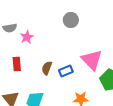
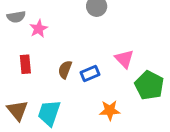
pink triangle: (92, 60) -> (124, 59), size x0.7

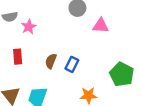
pink triangle: (124, 59) -> (101, 26), moved, turned -42
blue rectangle: (90, 73) -> (72, 64), turned -40

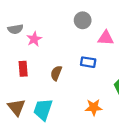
blue rectangle: (72, 64) -> (88, 62), moved, turned 72

